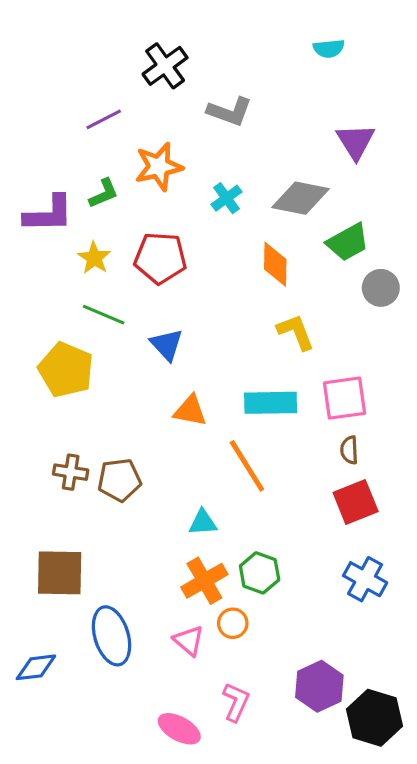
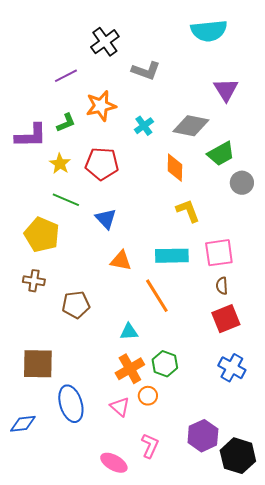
cyan semicircle: (329, 49) -> (209, 31), size x1.8
brown cross: (71, 472) -> (34, 281), moved

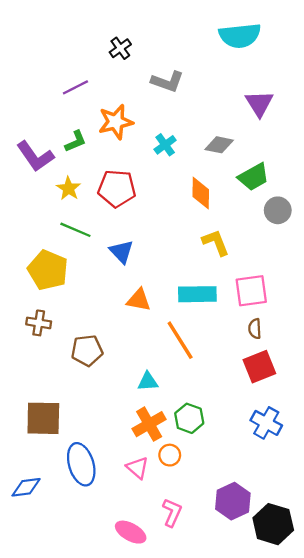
black cross: (105, 42) -> (120, 48), size x0.7
gray diamond: (191, 126) -> (219, 145), size x0.7
purple L-shape: (31, 136) -> (35, 156), turned 56

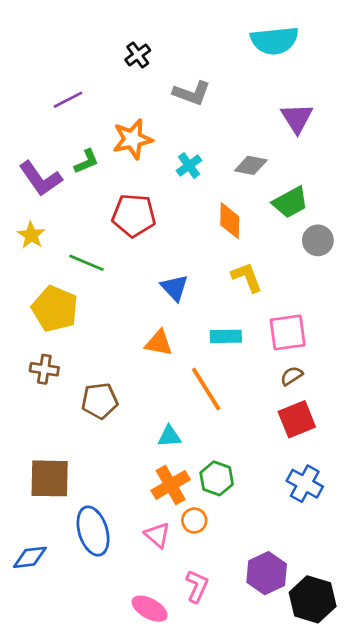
purple line: (75, 87) -> (68, 100), moved
yellow star: (69, 188) -> (31, 235), moved
blue triangle: (121, 252) -> (175, 288), moved
cyan rectangle: (197, 294) -> (226, 336), size x0.7
brown semicircle: (255, 329) -> (292, 376), turned 60

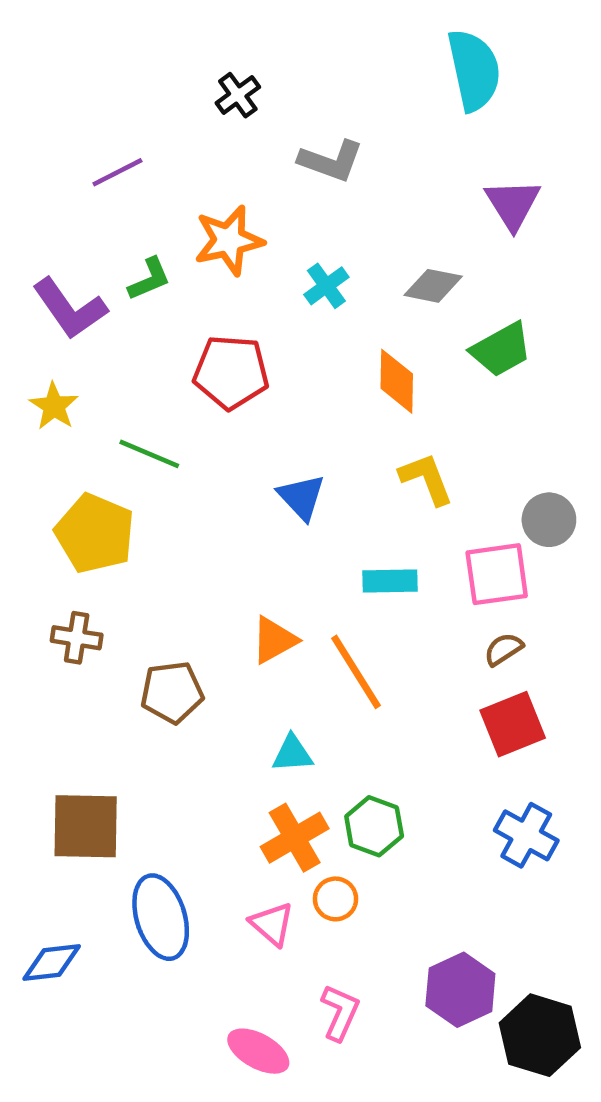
cyan semicircle: (274, 41) -> (474, 70), turned -96
gray circle: (318, 240) -> (549, 520), moved
orange triangle: (159, 343) -> (274, 640), moved, turned -40

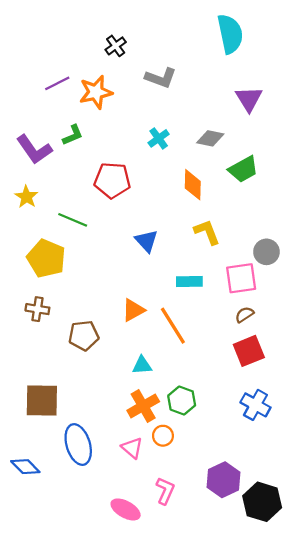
orange star: (229, 240) -> (96, 92), moved
blue diamond: (52, 963) -> (25, 467), turned 52

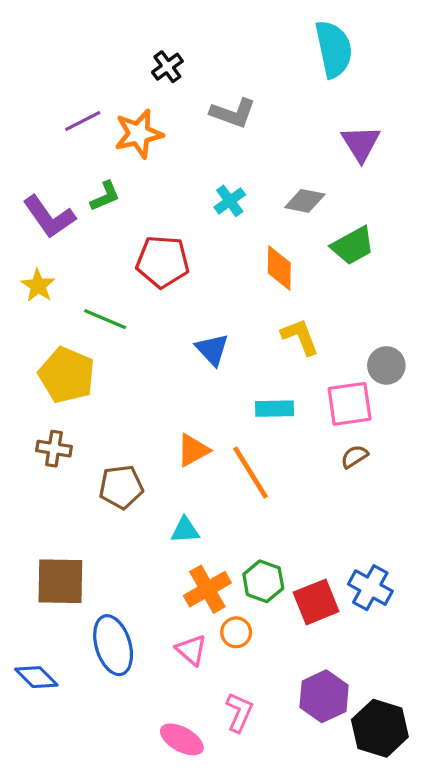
red square: (249, 351) -> (316, 602), moved
cyan triangle: (142, 365) -> (185, 530), moved

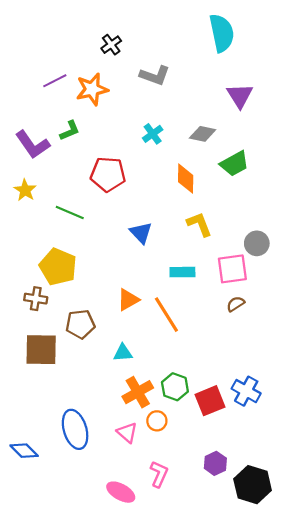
yellow pentagon: (67, 375) -> (58, 267), moved
brown square: (60, 581) -> (41, 350), moved
purple hexagon: (324, 696) -> (215, 463), size x0.7

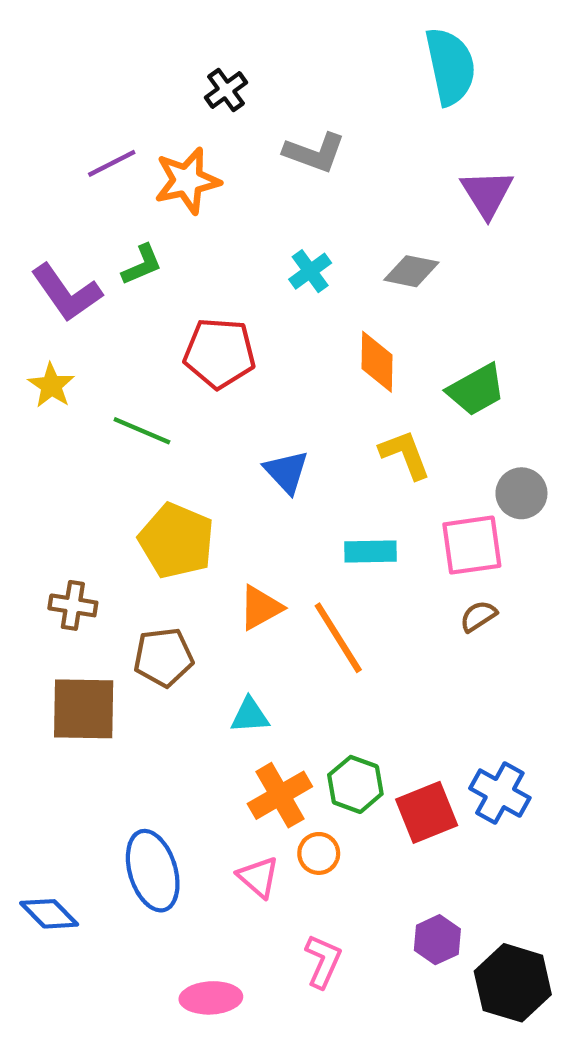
green trapezoid: (234, 164) -> (476, 390), moved
yellow pentagon: (58, 267) -> (176, 541), moved
pink ellipse: (121, 492) -> (211, 998), moved, turned -32

